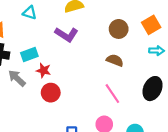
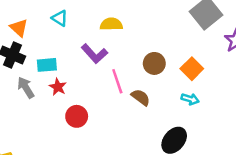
orange square: (151, 25) -> (192, 69), turned -30
red circle: (51, 93) -> (77, 116), moved
pink line: (112, 94) -> (117, 81), moved

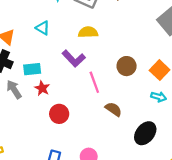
brown semicircle: (141, 97) -> (113, 109), moved

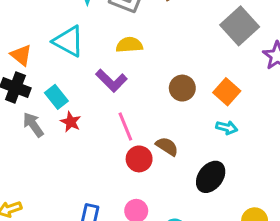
cyan triangle: (43, 28) -> (69, 41), size x1.6
cyan rectangle: (32, 69) -> (56, 97), turned 60
pink line: (94, 82) -> (125, 126), moved
red circle: (59, 114) -> (139, 159), moved

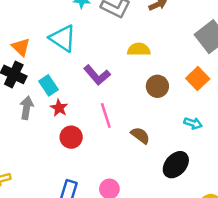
yellow semicircle: (129, 45) -> (139, 49), moved
orange square: (227, 92) -> (198, 79), moved
gray arrow: (33, 125) -> (27, 108), turned 40
red circle: (139, 159) -> (71, 137), moved

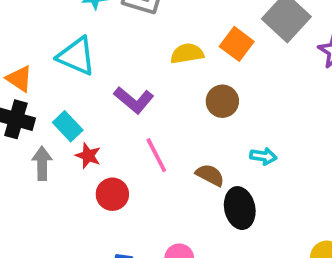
orange square: (198, 79) -> (237, 44), moved
cyan arrow: (193, 123) -> (263, 156), moved
black ellipse: (176, 165) -> (240, 208), moved, turned -44

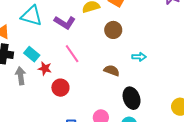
purple L-shape: (134, 100) -> (65, 22), moved
pink line: (156, 155) -> (72, 54), moved
black ellipse: (240, 208) -> (132, 98), moved

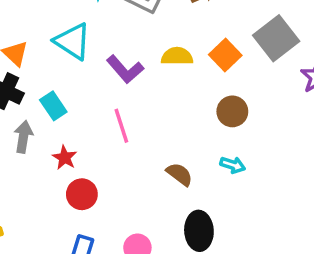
brown circle: (113, 30) -> (232, 111), moved
red star: (45, 68) -> (65, 158), moved
red circle: (60, 88) -> (82, 194), moved

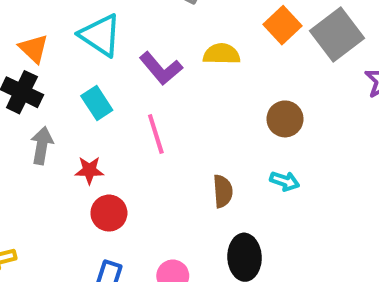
orange square: (225, 55) -> (283, 25), moved
cyan rectangle: (53, 106) -> (97, 103), moved
red star: (65, 158) -> (89, 170), turned -30
brown semicircle: (180, 174) -> (223, 191), turned 48

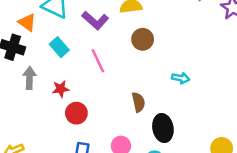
orange triangle: (34, 49) -> (27, 22), moved
brown circle: (285, 119) -> (143, 39), moved
brown semicircle: (223, 191) -> (138, 102), moved

